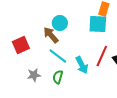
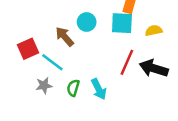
cyan circle: (60, 23) -> (87, 22), moved
cyan line: (58, 56) -> (52, 62), moved
cyan arrow: (82, 65) -> (99, 89), moved

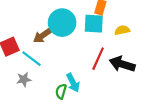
cyan circle: (87, 22) -> (62, 23), size x1.6
brown arrow: (65, 37) -> (42, 36), turned -84
green semicircle: (73, 88) -> (61, 91), moved

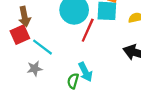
brown arrow: (42, 36) -> (24, 17), moved, turned -66
red line: (98, 59) -> (88, 30), moved

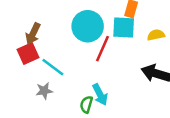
brown arrow: (24, 17) -> (33, 34), turned 36

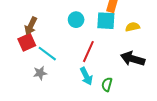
cyan circle: (88, 26) -> (76, 20), size x0.6
red line: (103, 49) -> (88, 52), moved
green semicircle: (86, 104) -> (107, 84), moved

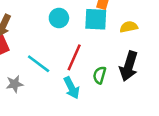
cyan line: (47, 54) -> (39, 64), moved
black arrow: (133, 59) -> (129, 66), turned -90
green semicircle: (107, 84) -> (100, 75), moved

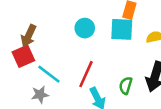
red line: (74, 57) -> (86, 74), moved
cyan line: (39, 64) -> (49, 74), moved

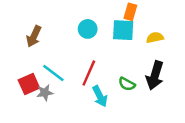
red square: (23, 56) -> (29, 84), moved
green semicircle: (126, 86) -> (127, 84), turned -77

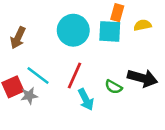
cyan circle: (88, 29) -> (73, 30), size x1.6
yellow semicircle: (155, 38) -> (142, 25), moved
black arrow: (155, 75) -> (142, 78), turned -92

